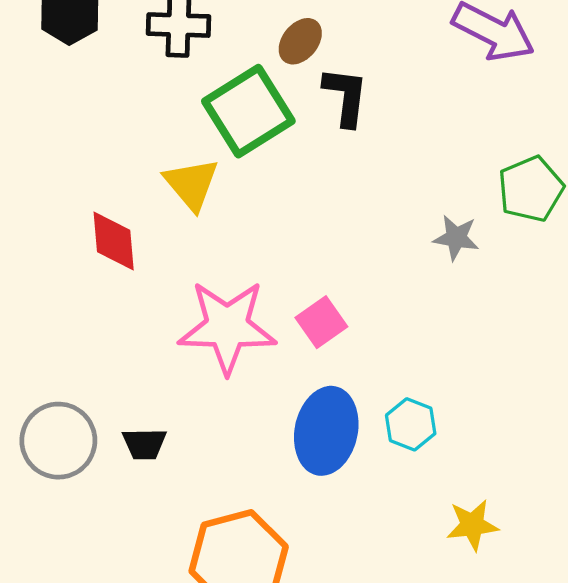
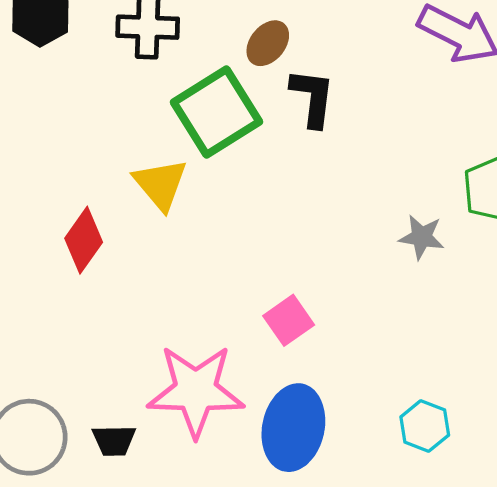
red diamond: (114, 241) -> (84, 240), turned 40
pink star: (227, 327) -> (196, 391), moved
cyan hexagon: (411, 424) -> (425, 426), moved

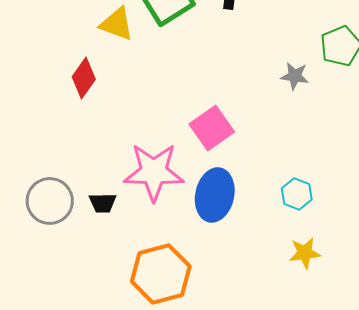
yellow triangle: (160, 184) -> (117, 24), moved, turned -30
pink square: (289, 320) -> (212, 128), size x1.4

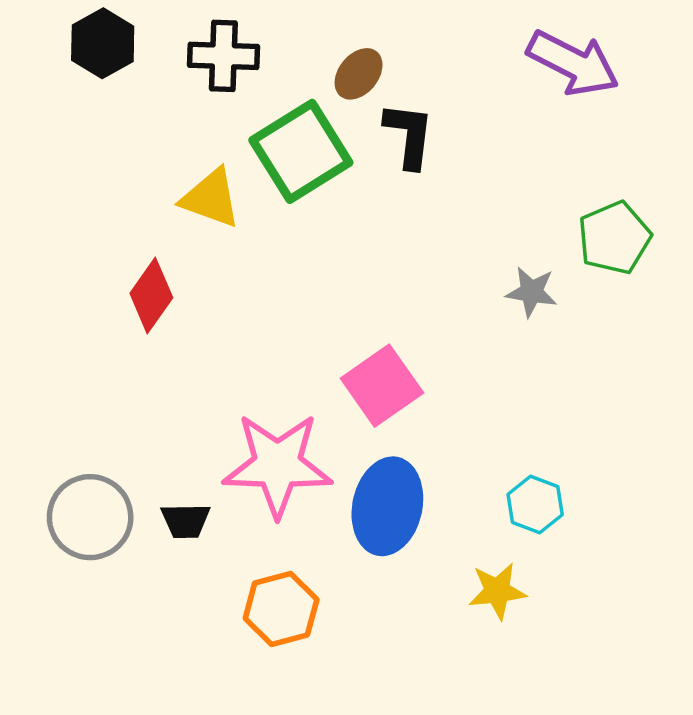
yellow star: (305, 253) -> (497, 591), moved
orange hexagon: (161, 274) -> (281, 609), moved, size x0.7

